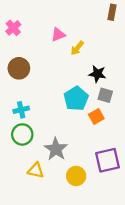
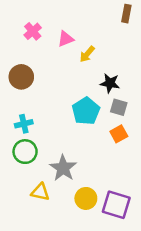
pink cross: (13, 28) -> (33, 31), moved
orange square: (96, 117) -> (119, 134), moved
purple square: (108, 160) -> (116, 205), moved, turned 30

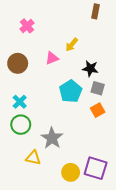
brown rectangle: (126, 14) -> (96, 11), moved
pink triangle: (66, 39) -> (52, 58), moved
cyan cross: (24, 124) -> (20, 102), turned -32
yellow circle: (86, 198) -> (71, 172), moved

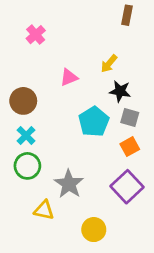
yellow arrow: (72, 45) -> (109, 64), moved
brown circle: (18, 63) -> (23, 101), moved
purple square: (96, 168) -> (127, 187), moved, turned 30

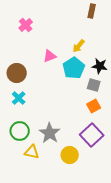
black star: (120, 91) -> (100, 66), moved
cyan pentagon: (94, 122) -> (74, 68), moved
green circle: (27, 166) -> (20, 131), moved
yellow circle: (94, 230) -> (70, 155), moved

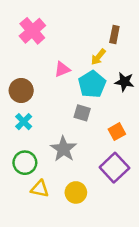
brown rectangle: (92, 11) -> (114, 35), moved
pink cross: (26, 25) -> (32, 31), size x1.5
gray square: (94, 85) -> (82, 113), moved
gray star: (50, 133) -> (63, 149), moved
yellow circle: (70, 155) -> (76, 192), moved

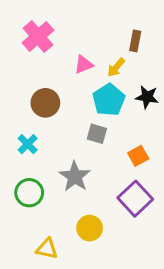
pink triangle: (62, 69) -> (84, 65), moved
brown circle: (21, 90) -> (45, 103), moved
yellow triangle: (40, 189) -> (47, 249), moved

